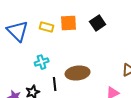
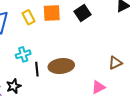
yellow rectangle: (47, 27) -> (28, 17), turned 48
black line: (55, 84) -> (37, 69), moved

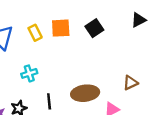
brown ellipse: (61, 66) -> (85, 93), moved
black line: (37, 69) -> (49, 101), moved

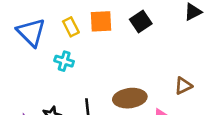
cyan cross: (29, 73) -> (64, 61), moved, turned 35

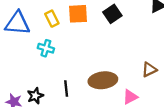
blue triangle: (31, 32) -> (17, 23), turned -40

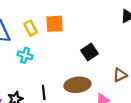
black square: (112, 14) -> (89, 52), moved

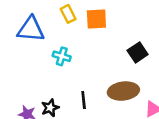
yellow rectangle: (31, 28) -> (68, 14), moved

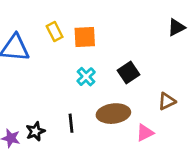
cyan cross: (62, 56) -> (86, 77), moved, turned 30

